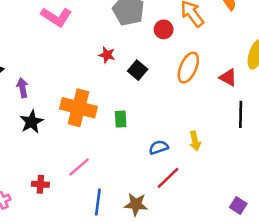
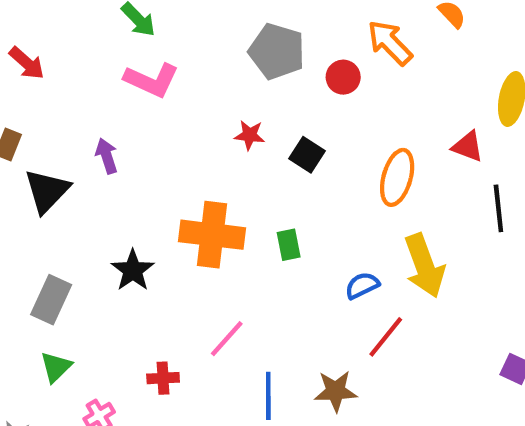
orange ellipse: (188, 68) -> (397, 177), moved
purple arrow: (22, 88) -> (107, 156), moved
yellow arrow: (195, 141) -> (424, 266), size x1.8

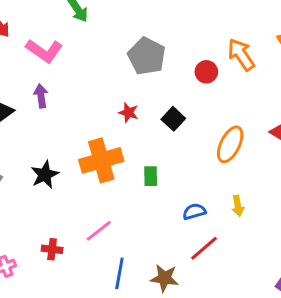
gray pentagon: (277, 51) -> (147, 56), moved
pink L-shape: (152, 80) -> (44, 51), moved
red star: (250, 135) -> (128, 113), moved
orange cross: (212, 235) -> (101, 160), turned -33
yellow arrow: (424, 266) -> (238, 206), size x0.5

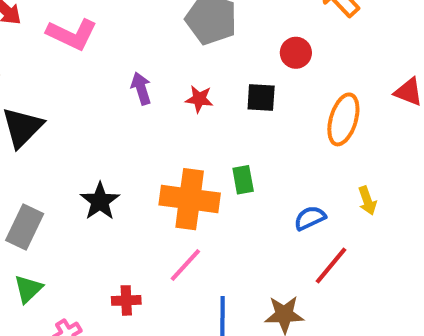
red circle: (206, 72) -> (296, 53), moved
purple arrow: (41, 96) -> (141, 88), moved
black square: (173, 119) -> (261, 98), turned -30
orange cross: (101, 160) -> (190, 199), moved, turned 33

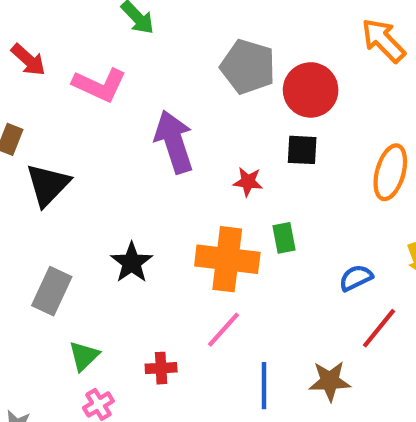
red circle: (296, 53) -> (311, 90), moved, size x1.6
purple arrow: (141, 88) -> (174, 142), size x1.8
red star: (199, 99) -> (248, 182), moved
green triangle: (28, 289) -> (84, 356), moved

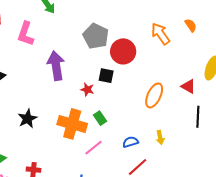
pink L-shape: (100, 85) -> (26, 34), turned 75
black square: (302, 150) -> (106, 76), moved
green rectangle: (284, 238) -> (100, 118), turned -32
pink line: (224, 330) -> (94, 148), moved

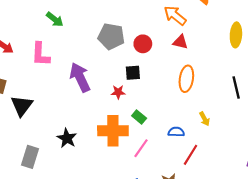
red circle: (123, 51) -> (143, 44), size x0.7
red triangle: (188, 86) -> (180, 42), moved
blue semicircle: (130, 142) -> (176, 132), turned 35

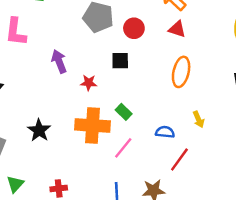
purple arrow: (80, 77) -> (59, 61), size x0.7
red star: (118, 92) -> (89, 83), moved

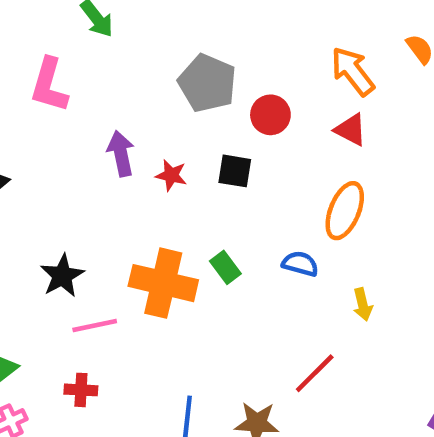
red star: (89, 83) -> (171, 175), moved
blue semicircle: (165, 132) -> (300, 264), moved
pink line: (123, 148) -> (95, 325), moved, turned 30

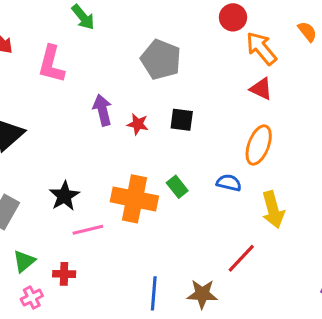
red circle: (270, 115) -> (233, 17), moved
yellow arrow: (363, 305) -> (273, 210), size x1.6
red cross: (81, 390) -> (64, 274), moved

